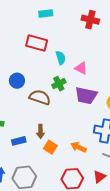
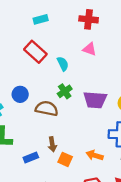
red rectangle: (37, 43) -> (35, 52), turned 35
pink triangle: (81, 68) -> (90, 49), moved

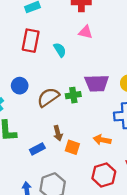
red rectangle: (35, 52) -> (31, 41), turned 65
green cross: (65, 91) -> (73, 95), moved, turned 32
brown semicircle: (47, 108) -> (48, 97), turned -40

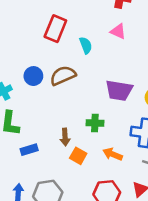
green cross: (73, 95) -> (95, 123), moved
brown semicircle: (48, 97) -> (63, 76), moved
blue rectangle: (37, 149) -> (29, 150), moved

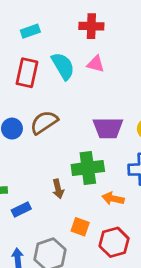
cyan semicircle: (86, 45) -> (63, 66), moved, size x1.5
green cross: (95, 123) -> (88, 168), size x1.6
orange square: (78, 156) -> (80, 227), moved

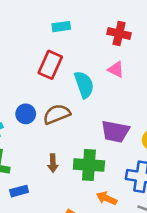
cyan semicircle: (63, 66) -> (84, 85), moved
brown arrow: (58, 189) -> (53, 163), moved

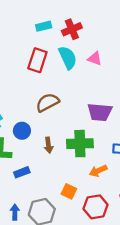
red cross: (119, 33) -> (72, 29), moved, turned -30
cyan semicircle: (84, 85) -> (68, 58), moved
blue circle: (26, 114) -> (22, 131), moved
orange arrow: (107, 198) -> (98, 171), turned -42

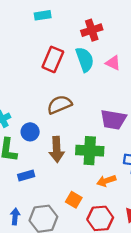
cyan rectangle: (44, 26) -> (43, 15), moved
brown arrow: (49, 145) -> (57, 149), size x1.5

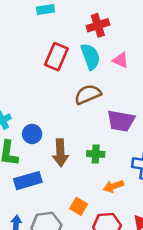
brown semicircle: (59, 105) -> (88, 94), moved
green cross: (90, 151) -> (96, 154), size x0.6
blue rectangle: (26, 175) -> (28, 181), size x1.5

